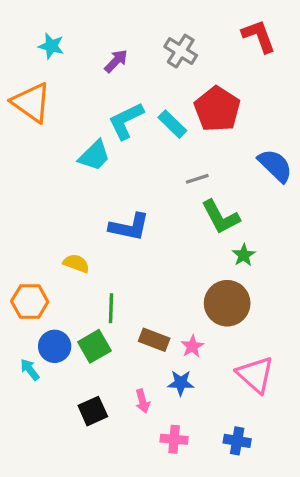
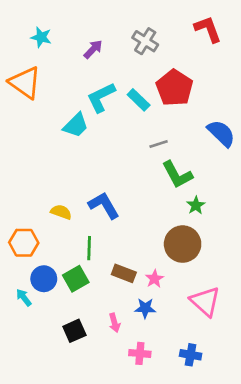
blue L-shape: (129, 227) -> (104, 205), moved, turned -132

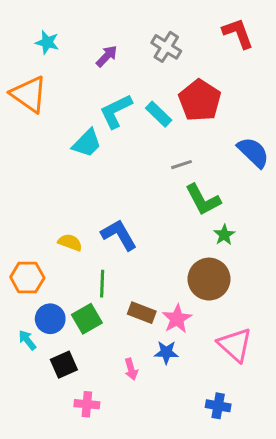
pink star: (155, 279) -> (177, 319), size x1.4
black square: (74, 331) -> (64, 365), moved
pink cross: (140, 353) -> (87, 404), moved

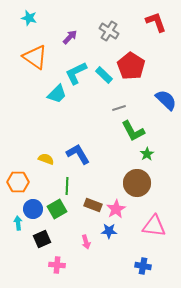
cyan star: (47, 42) -> (29, 18), moved
orange triangle: (29, 94) -> (35, 57), moved
cyan arrow: (27, 340) -> (18, 223), turned 32
pink triangle: (235, 345) -> (154, 226), turned -35

